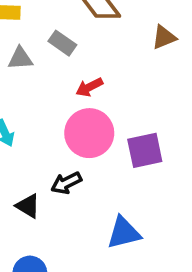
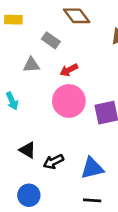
gray triangle: (20, 58) -> (31, 65), moved
black arrow: (66, 183) -> (53, 162), moved

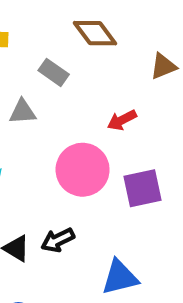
red arrow: (69, 70) -> (122, 120), moved
black arrow: (53, 162) -> (58, 240), moved

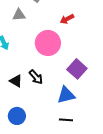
purple square: (143, 188) -> (77, 69), moved, turned -36
black arrow: (58, 240) -> (36, 77), turned -105

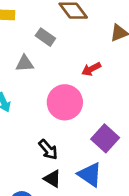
black triangle: (16, 81) -> (52, 179), moved
blue triangle: (66, 95) -> (90, 175), turned 48

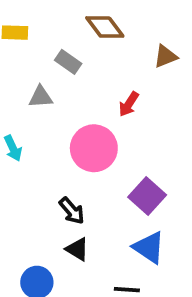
red arrow: (91, 69) -> (129, 104), turned -30
blue triangle: (90, 175) -> (149, 247), moved

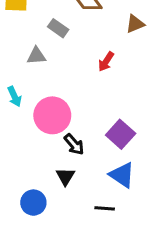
pink circle: (94, 148) -> (52, 115), moved
black arrow: (72, 211) -> (74, 144), moved
black triangle: (77, 249) -> (65, 176), turned 30

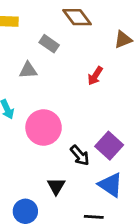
black arrow: (74, 144) -> (80, 155), moved

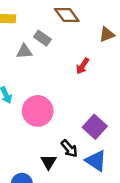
gray triangle: (28, 70) -> (24, 51), moved
black arrow: (80, 155) -> (69, 149), moved

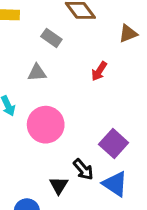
gray triangle: (24, 51) -> (37, 73), moved

